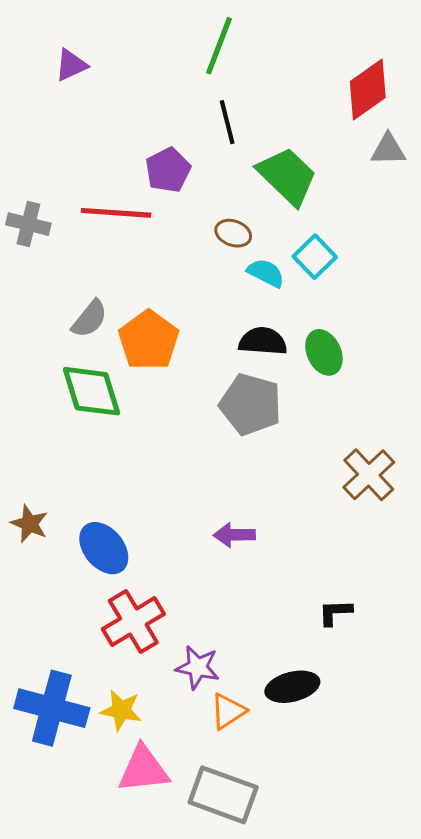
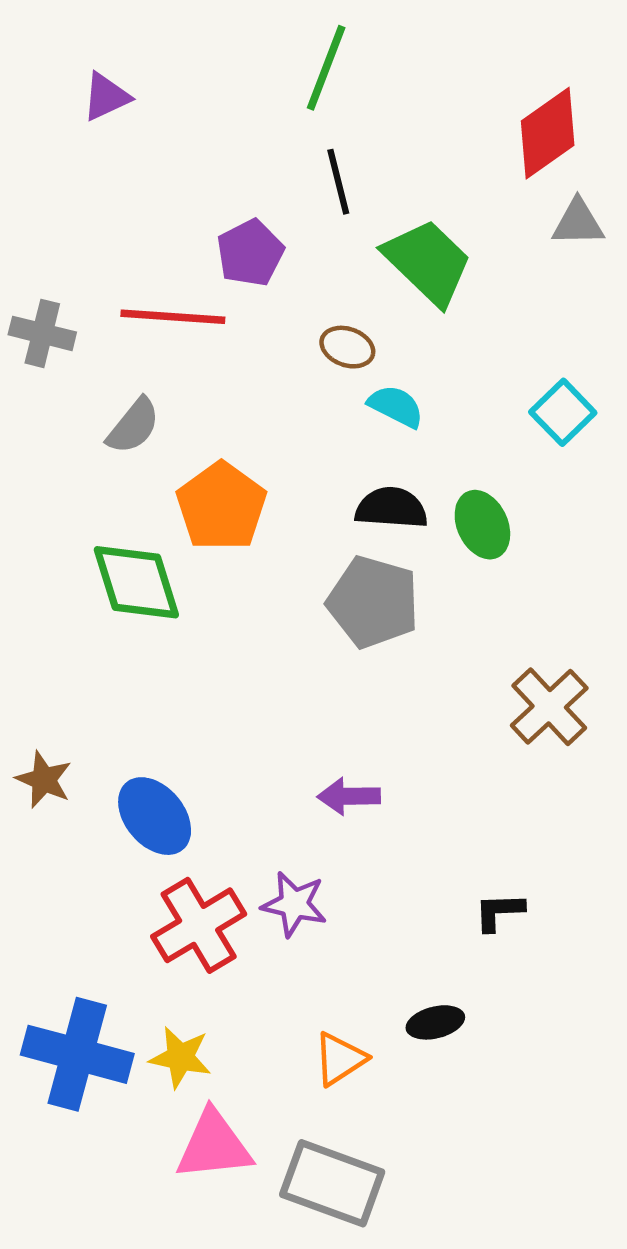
cyan square: (315, 257) -> (563, 412), moved
gray semicircle: (90, 319) -> (133, 426), moved
purple star: (198, 667) -> (294, 904), moved
black ellipse: (292, 687) -> (435, 1022), size x0.7

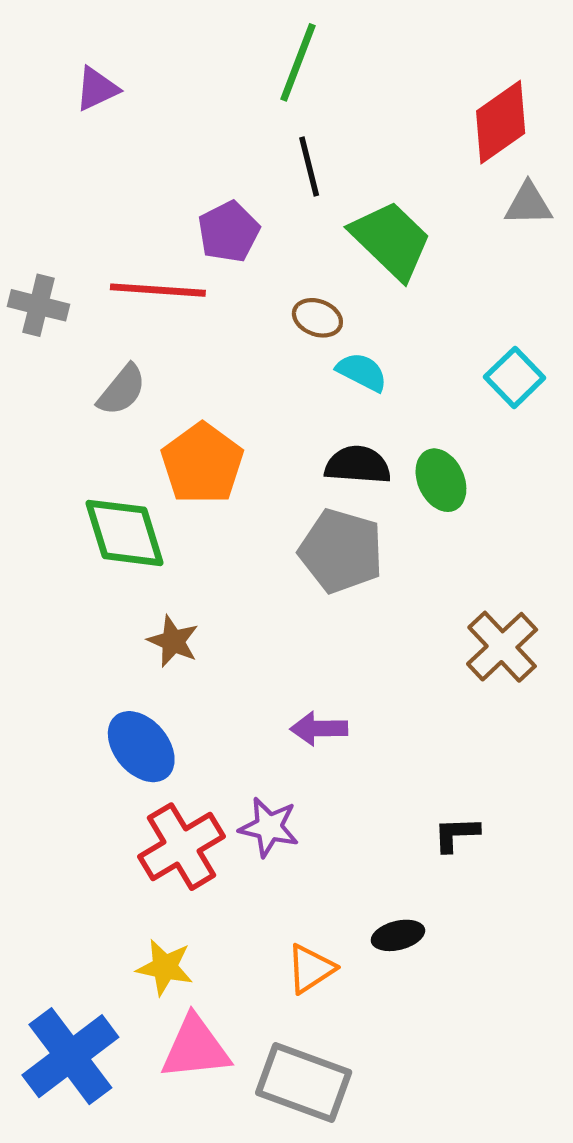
brown star: (44, 780) -> (173, 641), moved
blue cross: (77, 1054) -> (70, 1056), moved, turned 38

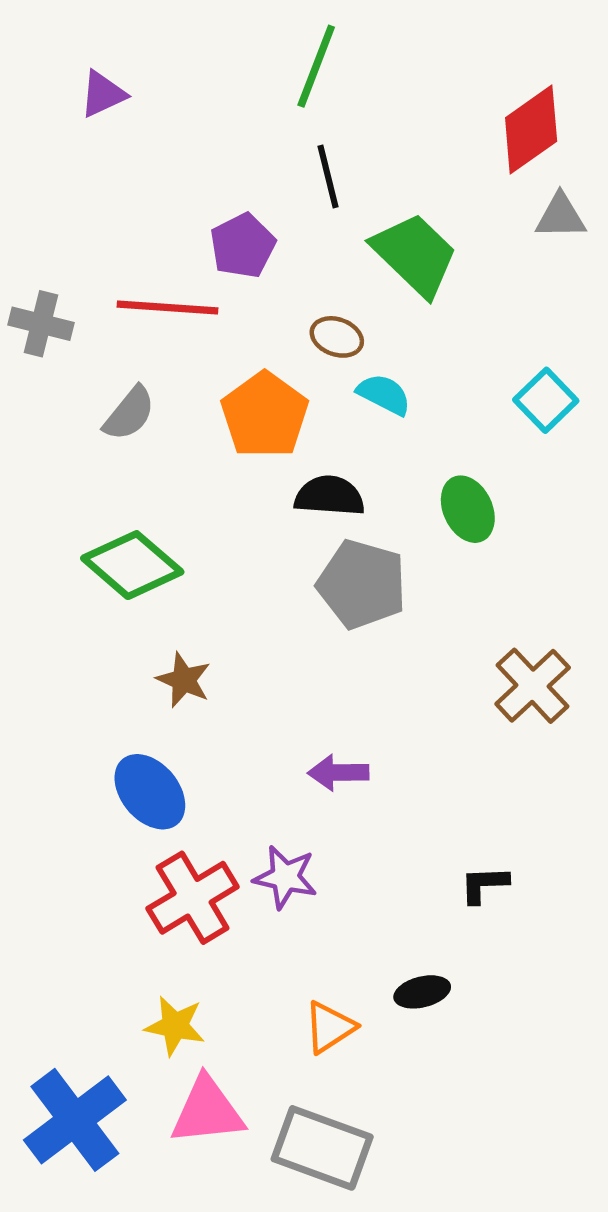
orange pentagon: (202, 464) -> (265, 415), moved
black semicircle: (358, 465) -> (329, 496), moved
green diamond: (125, 533) -> (132, 565), turned -32

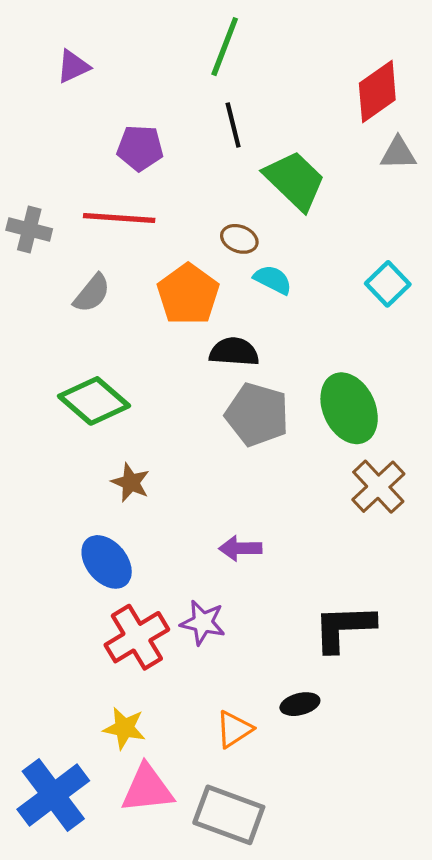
purple pentagon: (243, 246) -> (140, 148), moved, turned 30
green ellipse: (468, 509) -> (349, 408), moved, size x1.5
black L-shape: (484, 884) -> (344, 628), size x1.8

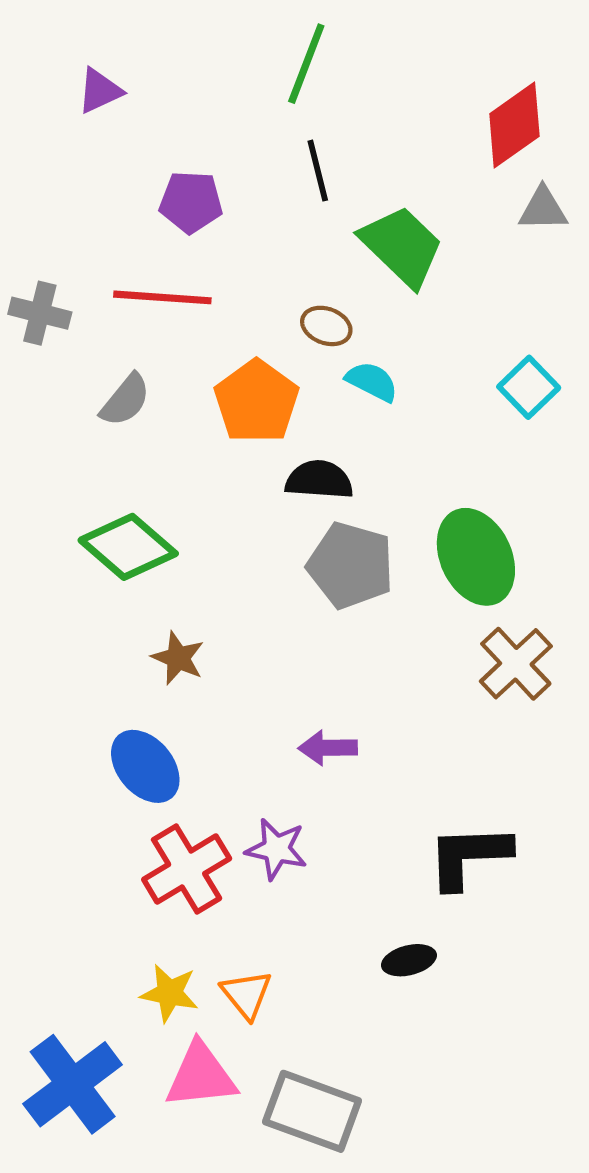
orange triangle: (234, 729) -> (246, 994), moved, turned -36

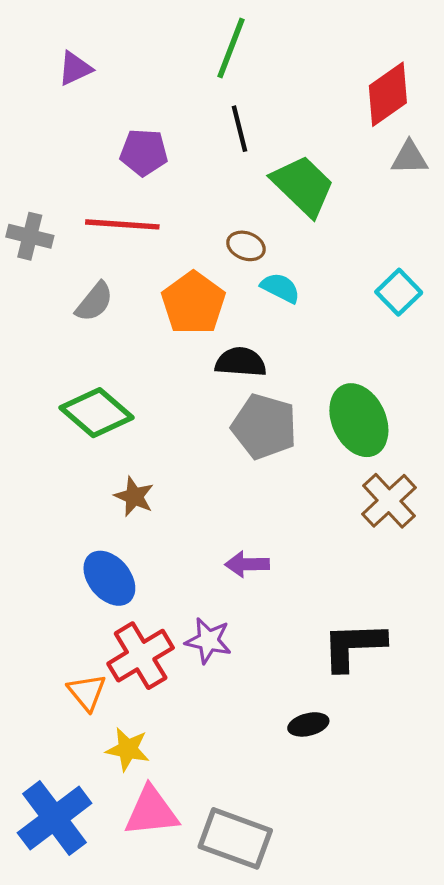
orange triangle: (246, 994) -> (87, 692), moved

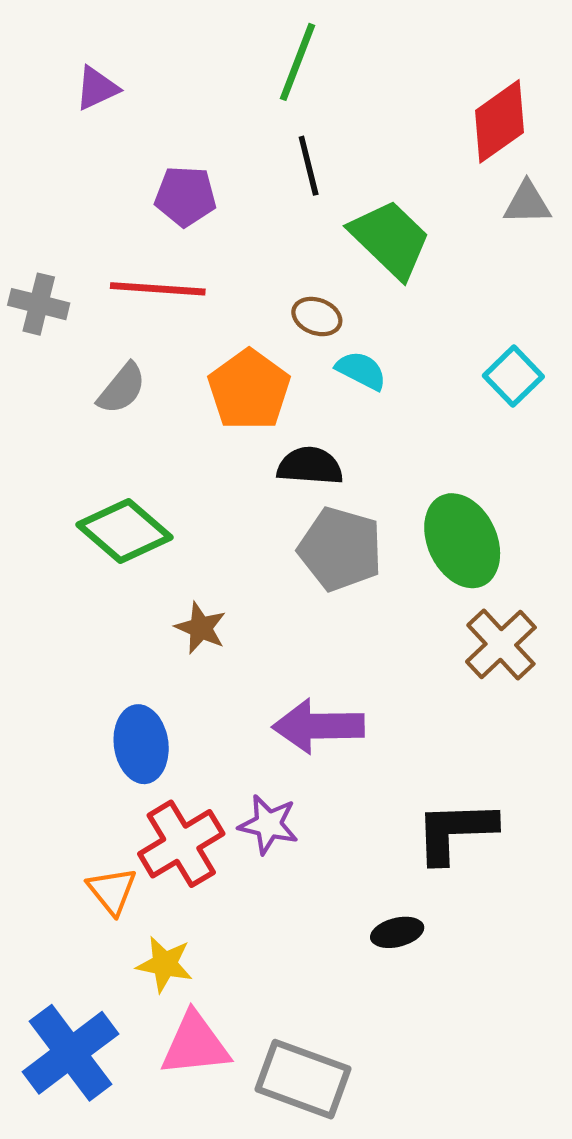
brown star: (134, 496) -> (201, 628), moved
purple arrow: (247, 564) -> (318, 726), size x1.6
blue ellipse: (109, 578) -> (141, 744), turned 32

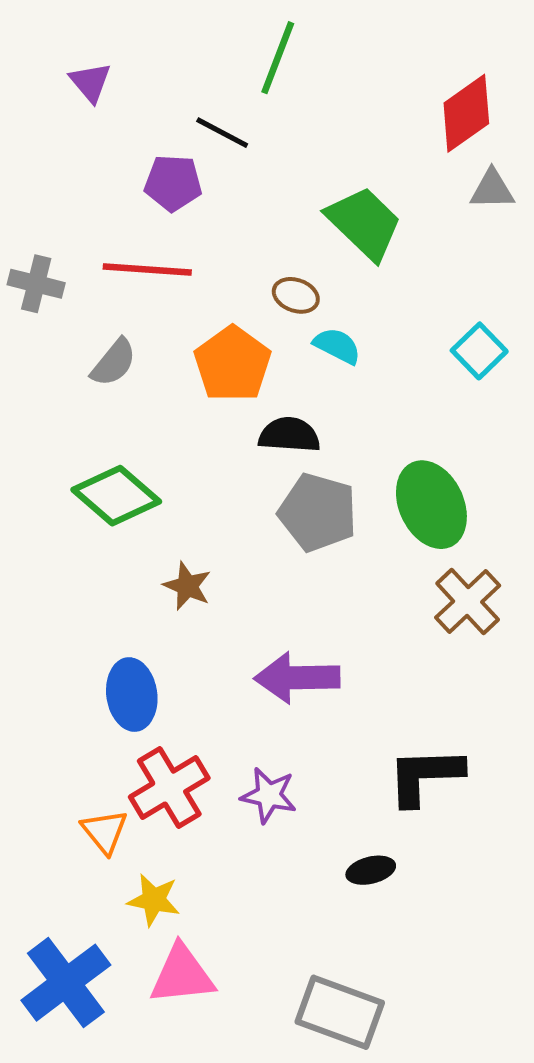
purple triangle: (97, 88) -> (90, 82), turned -45
black line: (309, 166) -> (222, 133), moved, turned -48
purple star: (268, 824) -> (269, 795), moved
gray rectangle: (303, 1079) -> (340, 1012), moved

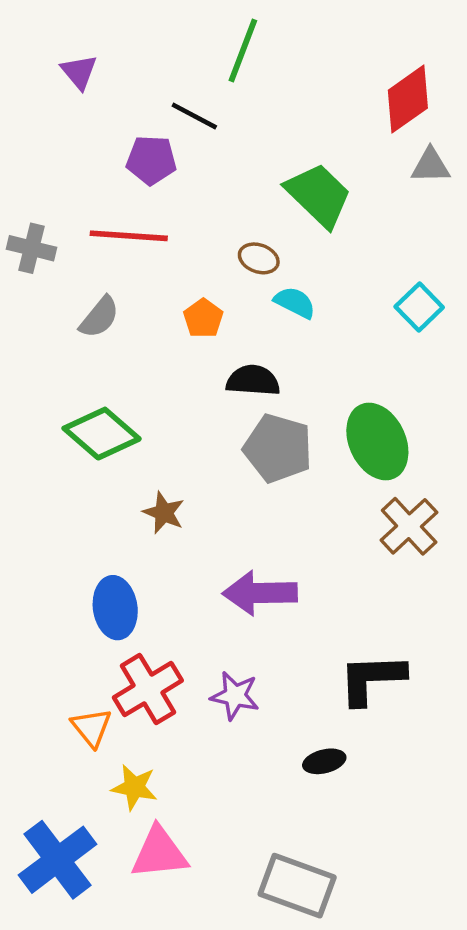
orange pentagon: (233, 364) -> (203, 318), size x0.6

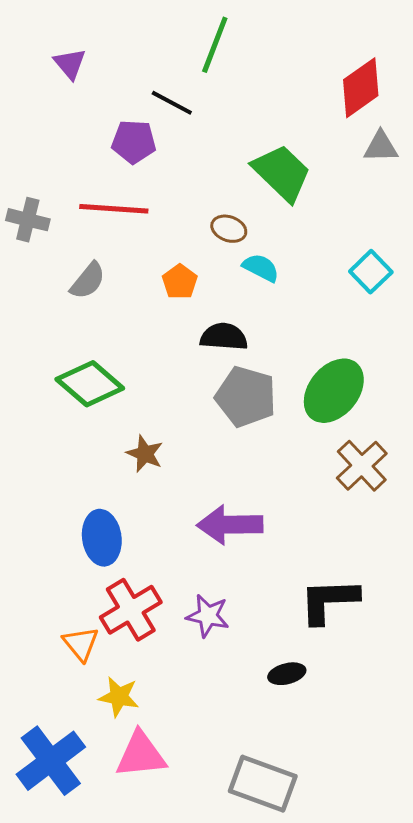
green ellipse: (377, 441) -> (334, 391), turned 64

